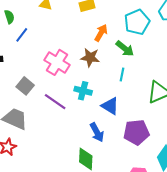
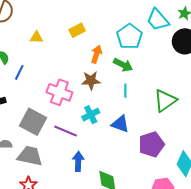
gray square: (25, 86) -> (33, 122), size x1.5
cyan cross: (83, 91) -> (91, 115), turned -30
blue arrow: (97, 132) -> (78, 161), moved, turned -138

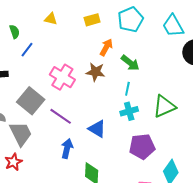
cyan pentagon: (130, 36) -> (131, 19), moved
cyan cross: (91, 115) -> (129, 111), moved
blue triangle: (120, 124) -> (97, 129), moved
gray trapezoid: (30, 156) -> (21, 134), turned 40

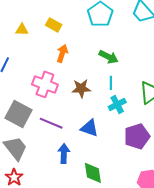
yellow rectangle: (92, 20) -> (54, 25), moved, turned 56
orange arrow: (106, 47) -> (62, 53), moved
brown star: (96, 72) -> (81, 88), moved

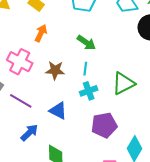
blue arrow: (64, 154) -> (29, 133), turned 36

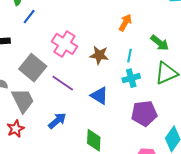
orange arrow: (41, 33) -> (125, 23), moved
green arrow: (86, 43) -> (160, 43), moved
blue arrow: (29, 133) -> (57, 121), moved

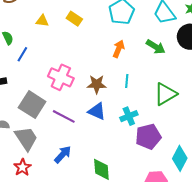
green arrow: (160, 43) -> (156, 47), moved
cyan cross: (131, 78) -> (129, 116), moved
blue triangle: (99, 96) -> (97, 111), moved

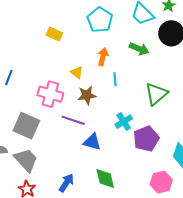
yellow triangle: (42, 21) -> (77, 72), moved, turned 40
cyan line: (127, 81) -> (115, 79), moved
blue triangle: (97, 111) -> (92, 142), moved
purple line: (64, 116) -> (73, 120), moved
blue arrow: (63, 154) -> (66, 183), moved

